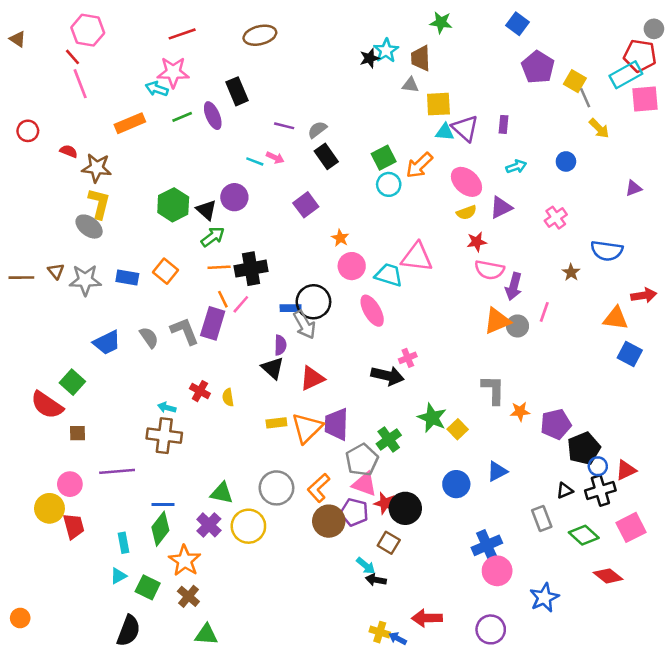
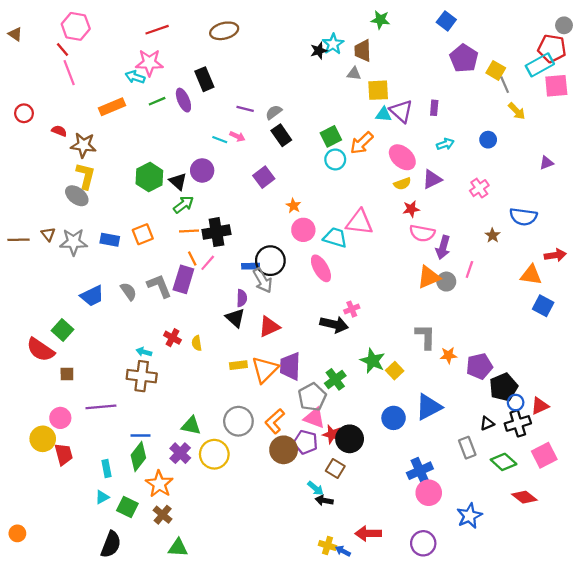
orange square: (166, 271) -> (143, 234), turned 30
blue triangle: (497, 471) -> (429, 407), size x1.5

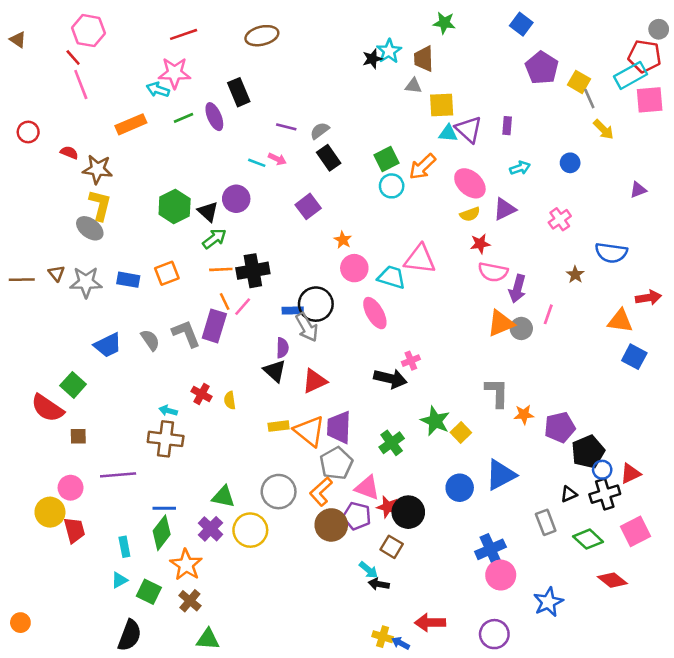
orange triangle: (265, 370) -> (309, 431), turned -36
gray pentagon: (312, 397) -> (336, 463), moved

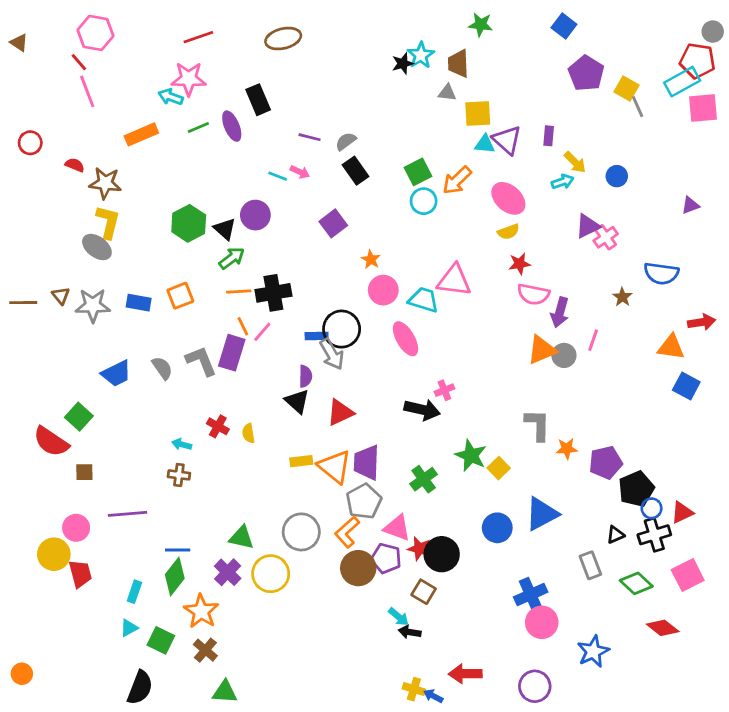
yellow arrow: (603, 129) -> (575, 162), moved
purple triangle: (505, 209) -> (588, 226), moved
brown cross: (166, 439) -> (179, 475), size x0.6
cyan rectangle: (124, 547) -> (134, 592), turned 30

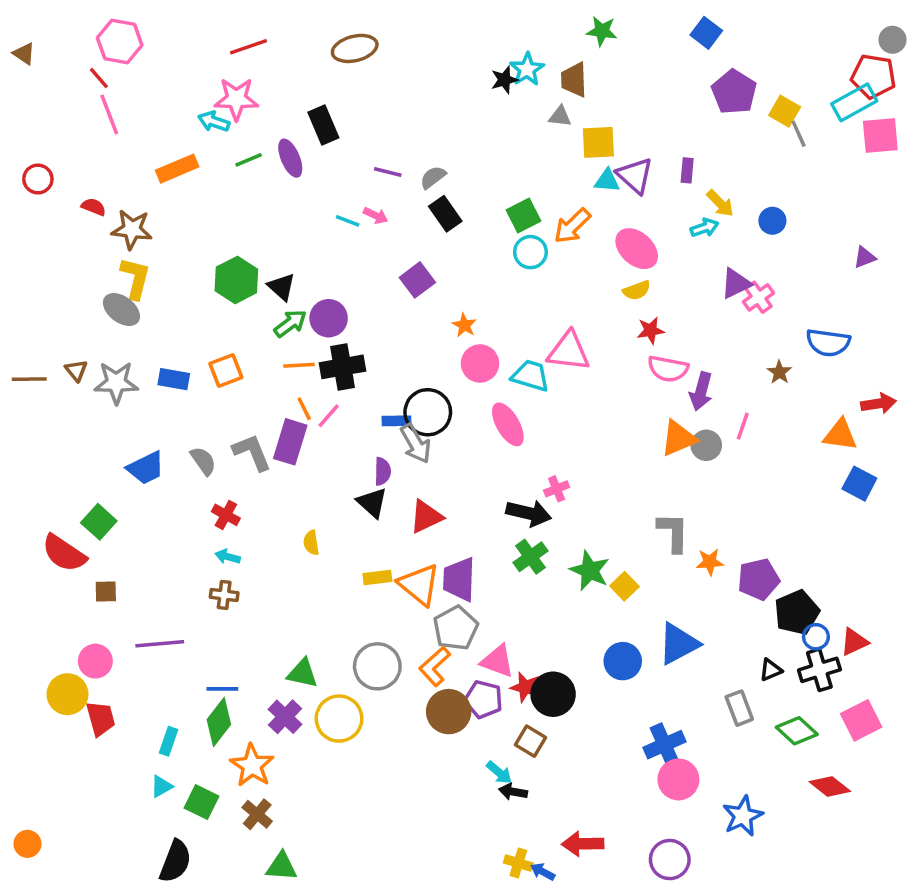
purple circle: (255, 215) -> (329, 318), moved
red cross: (218, 426) -> (226, 515), moved
green cross: (424, 479) -> (530, 557), moved

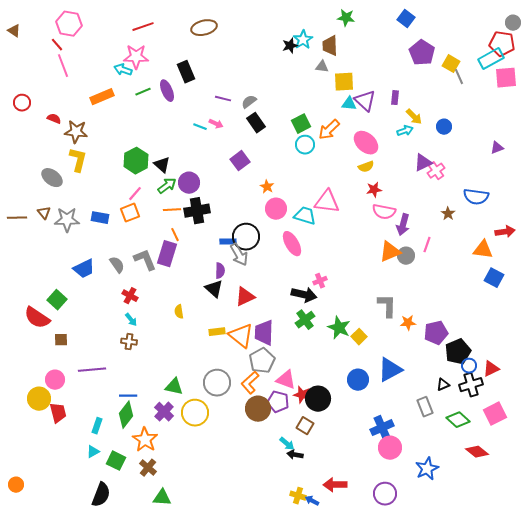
gray ellipse: (121, 310) -> (52, 178), moved
pink line: (329, 416) -> (135, 194), moved
cyan arrow: (228, 557) -> (131, 320), turned -144

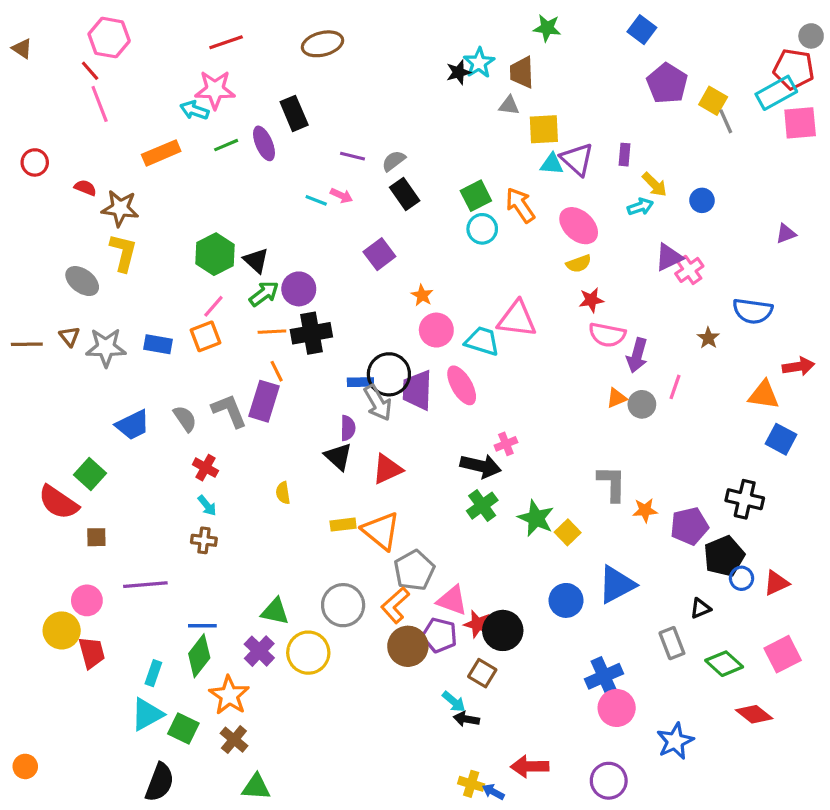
orange arrow: (329, 130) -> (520, 205), turned 100
orange triangle: (390, 252) -> (617, 398), size x0.6
purple trapezoid: (264, 333) -> (417, 390), moved
black cross: (471, 385) -> (745, 499), moved, turned 30
cyan triangle: (93, 452) -> (147, 714), size x1.6

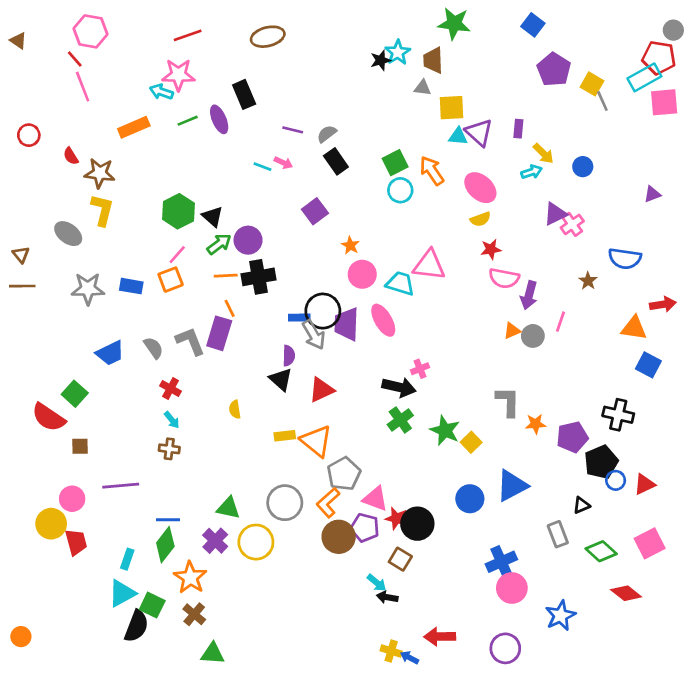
green star: (547, 28) -> (454, 24), size x1.4
red semicircle: (85, 188) -> (71, 156), turned -144
brown triangle: (70, 336) -> (21, 255), moved
black semicircle: (160, 782) -> (136, 626), moved

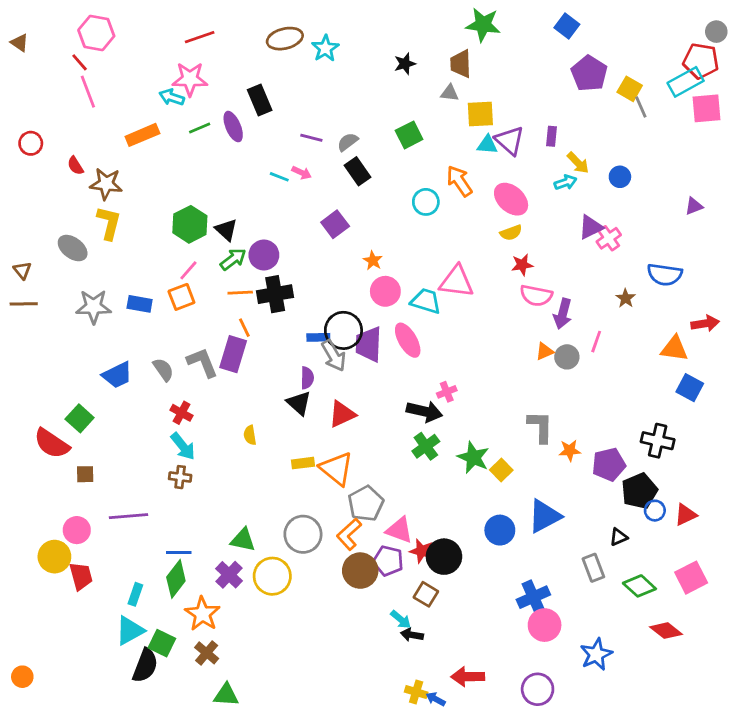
cyan star: (398, 52) -> (325, 48), moved
green square: (395, 163) -> (409, 135), moved
cyan arrow: (172, 420) -> (183, 446), size x1.5

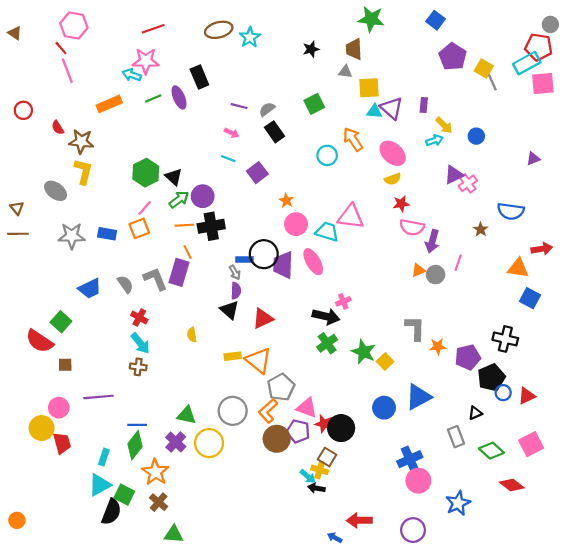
cyan line: (279, 177) -> (228, 159), moved
gray arrow: (334, 356) -> (235, 272), moved, size x0.6
yellow cross: (416, 692) -> (320, 470), moved

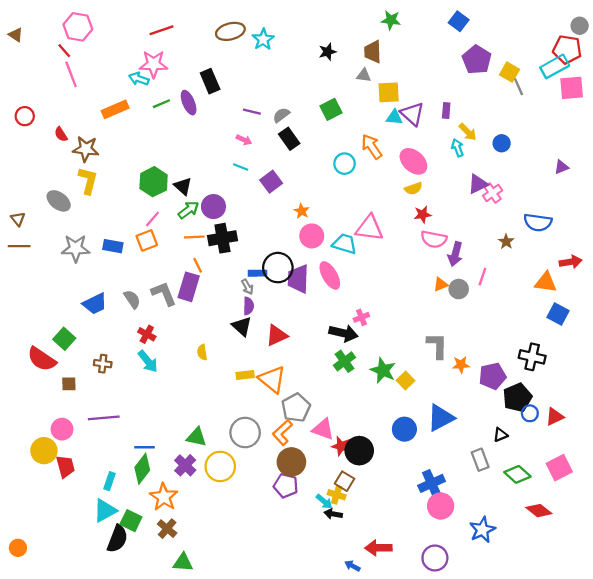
green star: (371, 19) -> (391, 20), size x0.7
cyan arrow: (434, 140) -> (458, 148), turned -91
brown cross: (138, 367) -> (103, 364), moved
purple pentagon: (298, 431) -> (286, 486), moved

